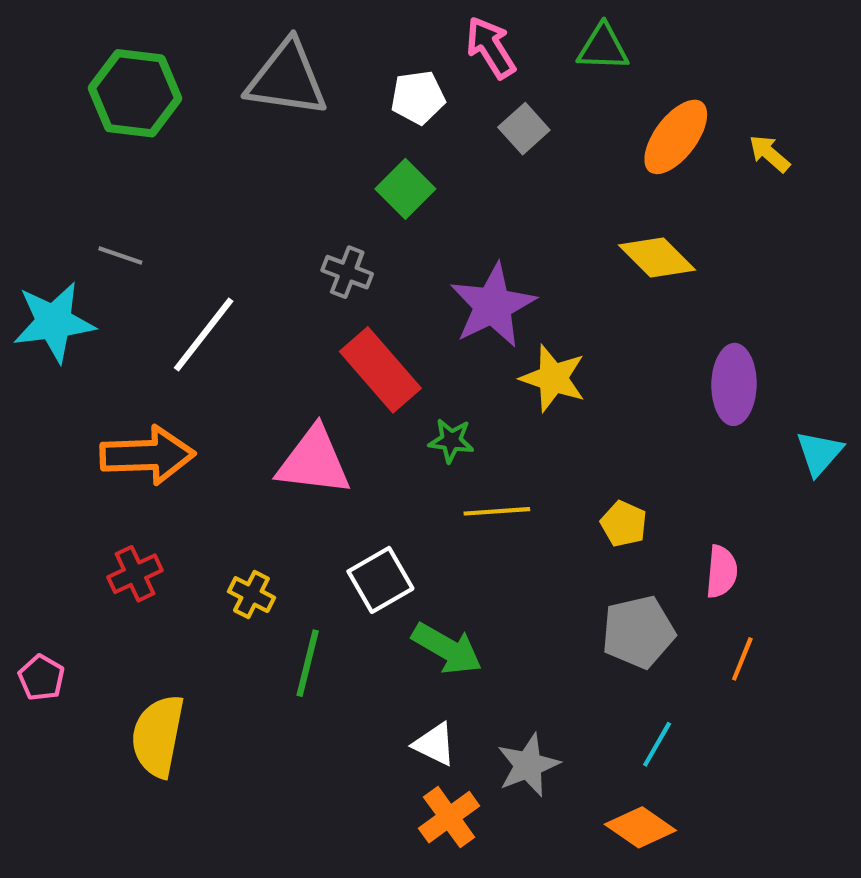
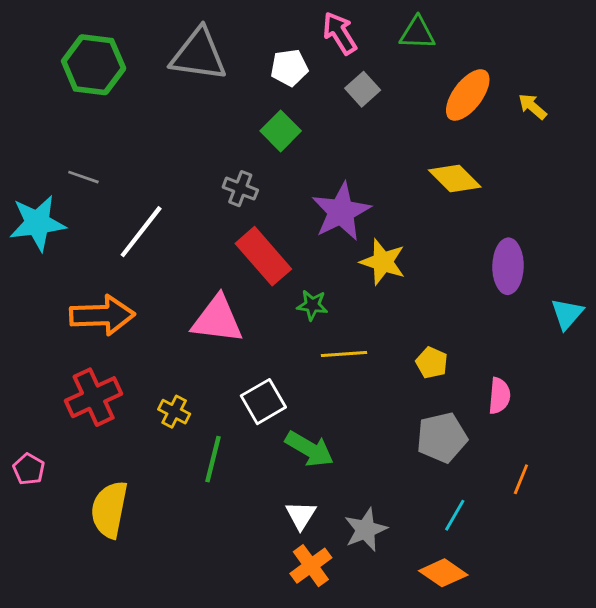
red cross: (135, 574) -> (94, 397), size x1.5
orange line: (742, 659) -> (521, 479), moved
white triangle: (434, 744) -> (301, 515), turned 36

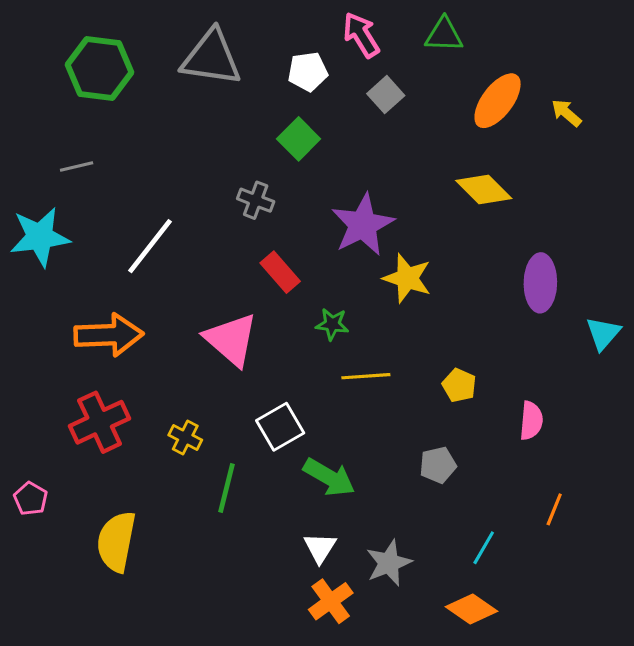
gray line: (83, 177) -> (77, 167), moved, turned -32
red rectangle: (263, 256) -> (280, 272), size x0.7
pink triangle: (217, 320) -> (231, 339), turned 34
gray pentagon: (442, 438) -> (438, 465), moved, size x0.7

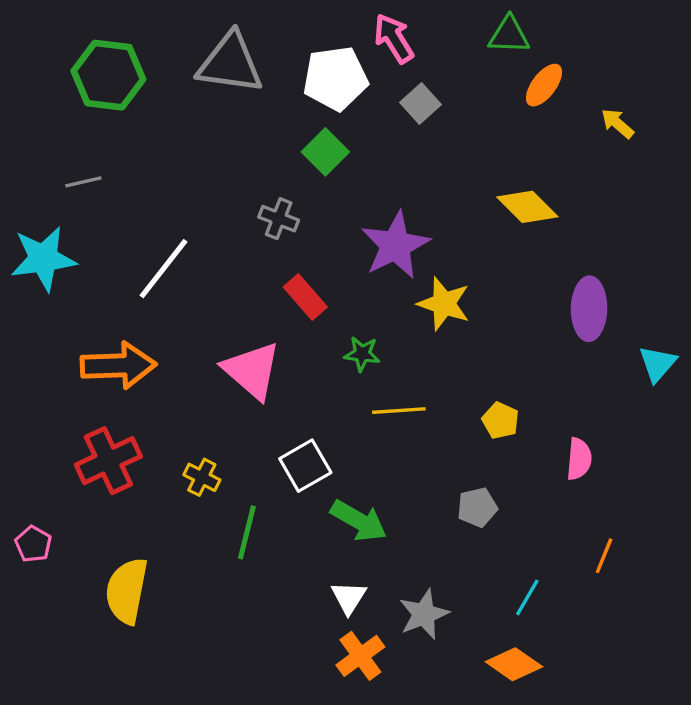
green triangle: (444, 35) -> (509, 35), moved
white pentagon: (308, 72) -> (335, 78), size x1.5
orange ellipse: (498, 101) -> (544, 85), moved, size x0.7

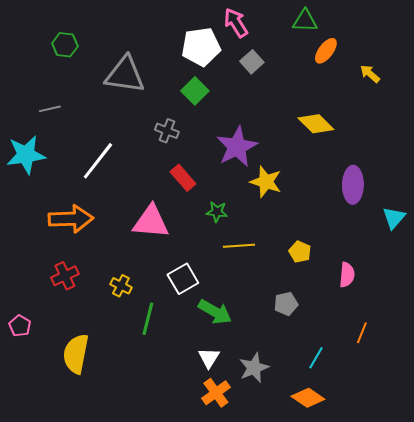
gray triangle: (230, 63) -> (125, 75), moved
green hexagon: (108, 75) -> (65, 45), size x0.6
pink triangle: (252, 370) -> (151, 222), turned -36
red cross: (108, 461) -> (65, 276), size x0.7

